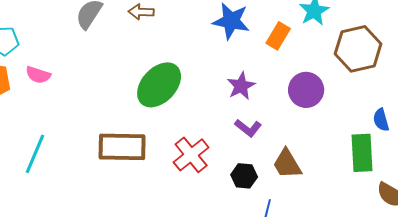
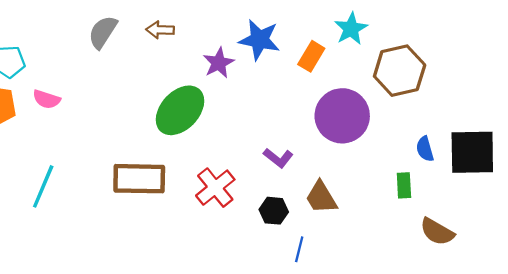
purple star: (241, 86) -> (219, 63), moved
purple circle: (306, 90) -> (342, 116), size x1.4
green rectangle: (362, 153) -> (404, 185), size x0.6

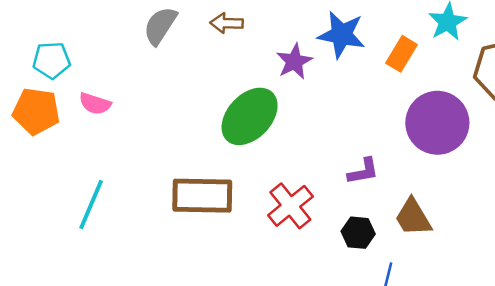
purple L-shape: (278, 158) -> (363, 171), turned -48

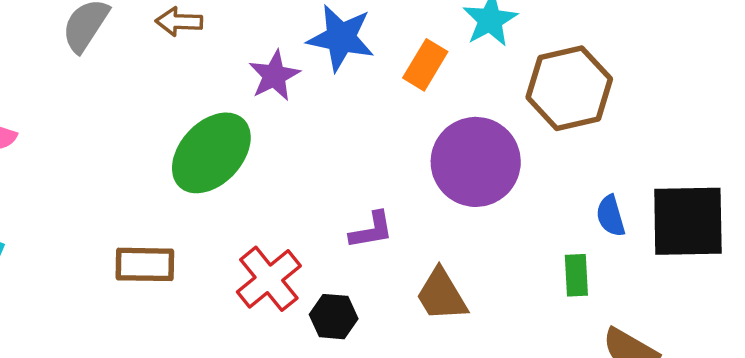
brown rectangle: (202, 196) -> (145, 264), size x0.7
black hexagon: (358, 233) -> (334, 317), moved

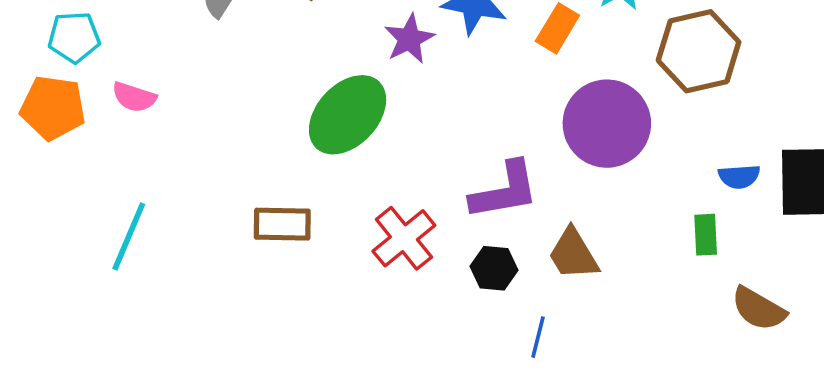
blue semicircle: (611, 216) -> (739, 177), turned -78
purple L-shape: (371, 230) -> (505, 191), size x1.6
black hexagon: (334, 317) -> (494, 268), moved

